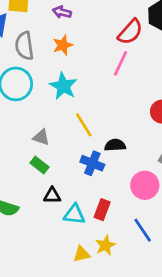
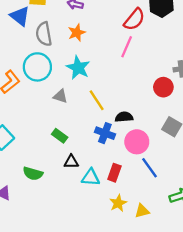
gray triangle: (41, 137) -> (60, 96), moved
pink circle: (145, 185) -> (137, 142), moved
blue line: (143, 230) -> (149, 168), moved
yellow triangle: (82, 254) -> (142, 211), moved

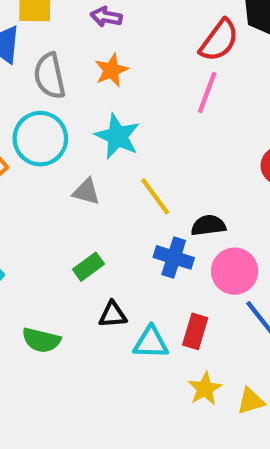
green rectangle: (60, 136) -> (88, 267), turned -70

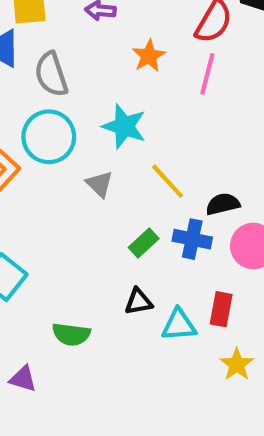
orange star: (111, 70) -> (149, 56), moved
gray triangle: (86, 192) -> (100, 184), turned 36
green rectangle: (88, 267) -> (144, 243), moved

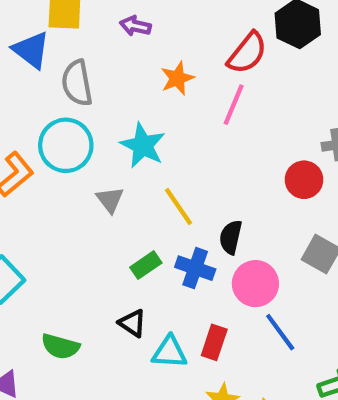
black semicircle: (223, 204) -> (231, 237), turned -72
black triangle: (138, 302) -> (132, 323), turned 36

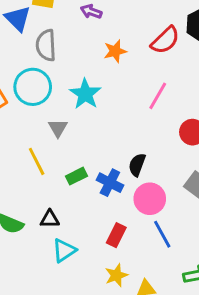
pink line: (234, 105) -> (158, 96), moved
yellow line: (179, 207) -> (37, 161), moved
black triangle: (132, 323) -> (50, 219), moved, turned -42
cyan triangle: (170, 352) -> (64, 250), moved, turned -45

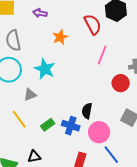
red semicircle: (165, 40) -> (93, 24), turned -65
pink line: (158, 96) -> (102, 55), moved
gray triangle: (58, 128) -> (30, 95), turned 48

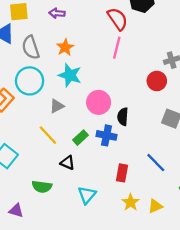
orange star: (60, 37) -> (65, 47), moved
pink line: (102, 55) -> (117, 48), moved
pink circle: (99, 132) -> (99, 102), moved
black triangle: (34, 157) -> (68, 163), moved, turned 40

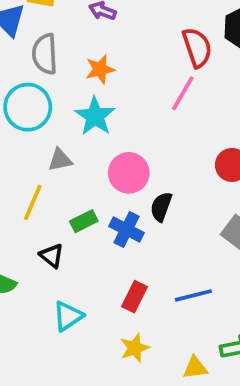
yellow line: (48, 135) -> (33, 202), turned 50
blue line: (156, 163) -> (193, 295), turned -75
yellow triangle: (155, 206) -> (195, 368), moved

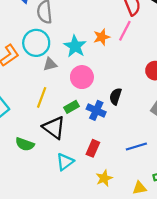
orange star: (100, 69) -> (102, 37), moved
gray triangle: (60, 160) -> (50, 64), moved
pink circle: (129, 173) -> (82, 77), moved
black triangle: (52, 256) -> (54, 128), size x1.6
red rectangle: (134, 297) -> (93, 148), moved

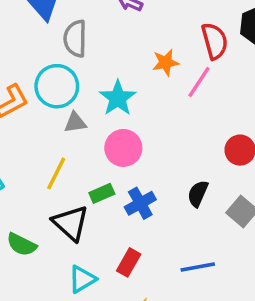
orange star: (102, 37) -> (166, 62), moved
black semicircle: (115, 96) -> (198, 194), moved
blue cross: (96, 110) -> (140, 203), turned 30

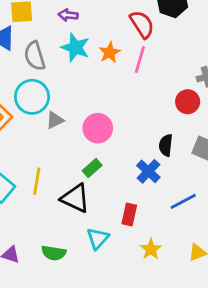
cyan star: (118, 98) -> (75, 48), moved
yellow line: (56, 173) -> (37, 181), moved
blue cross: (140, 203) -> (148, 171), moved
green semicircle: (22, 245) -> (54, 253), moved

